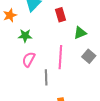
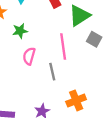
green triangle: (80, 33) -> (79, 16), size x1.5

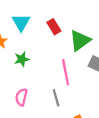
pink semicircle: (29, 56) -> (21, 97), moved

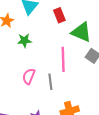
green triangle: (80, 41) -> (81, 32), turned 50
pink semicircle: (21, 97) -> (29, 76), moved

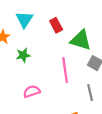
pink semicircle: (29, 76) -> (32, 91), turned 56
gray line: (50, 82) -> (90, 93), moved

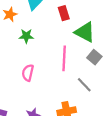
pink semicircle: (32, 91) -> (28, 73), turned -70
gray line: (90, 93) -> (84, 85), turned -42

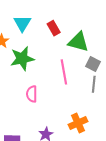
green star: (26, 36) -> (22, 59), size x1.6
gray line: (84, 85) -> (94, 84), moved, turned 63

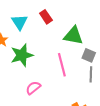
red rectangle: (54, 28) -> (46, 17), moved
pink semicircle: (32, 94) -> (33, 88), turned 56

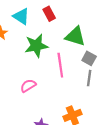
cyan triangle: (19, 22) -> (21, 16), turned -30
green star: (22, 55) -> (36, 46), moved

